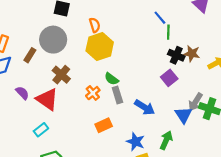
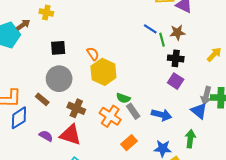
brown star: (192, 54) -> (177, 32), moved
brown rectangle: (30, 55) -> (42, 99), turned -64
orange cross: (93, 93) -> (110, 116), size x1.5

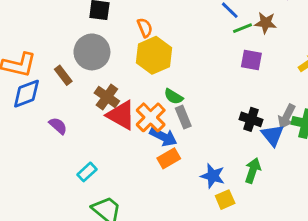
green line: (162, 40) -> (242, 28), turned 72
black cross: (176, 58) -> (251, 119), moved
purple square: (176, 81) -> (251, 60), moved, turned -35
blue arrow: (161, 115) -> (163, 137), moved
red triangle: (70, 135) -> (121, 115), moved

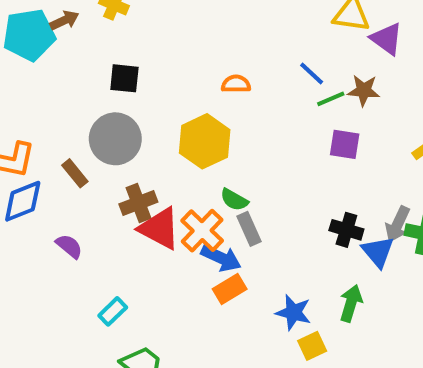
orange semicircle: (145, 28) -> (236, 84), moved, turned -66
brown cross: (107, 97) -> (138, 203), turned 35

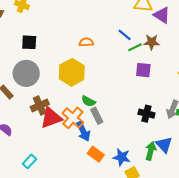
red triangle: (160, 228) -> (51, 118), turned -45
blue triangle: (378, 252) -> (164, 145), moved
blue arrow: (221, 258) -> (83, 131), turned 42
orange rectangle: (230, 289) -> (96, 154), moved, turned 70

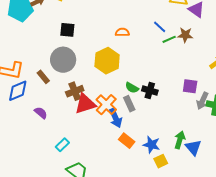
purple square: (143, 70) -> (190, 86), moved
green semicircle: (88, 101) -> (132, 88), moved
black cross: (146, 114) -> (150, 91), moved
blue triangle: (164, 145) -> (193, 147), moved

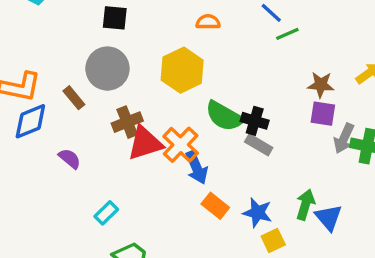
brown star: (185, 35) -> (321, 85), moved
green semicircle: (132, 88) -> (224, 116), size x1.6
gray rectangle: (129, 104) -> (259, 145), moved, turned -35

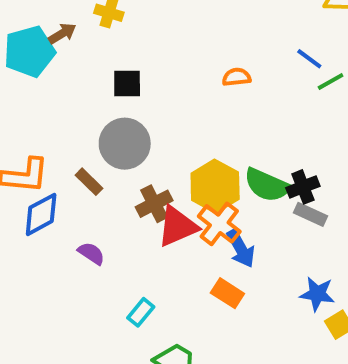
yellow hexagon: (182, 70) -> (215, 186), moved
black cross: (255, 121) -> (303, 187), turned -32
orange rectangle: (215, 206) -> (227, 293), moved

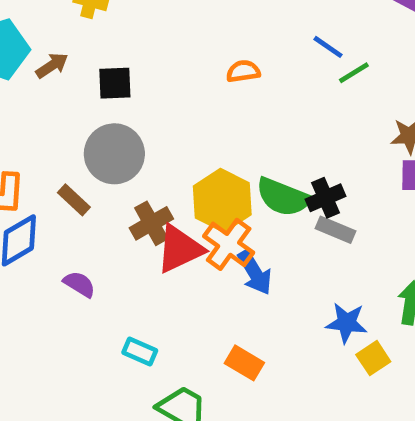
brown arrow: (62, 34) -> (52, 65), moved
orange rectangle: (227, 293) -> (244, 363), moved
cyan rectangle: (141, 312) -> (140, 351), turned 76

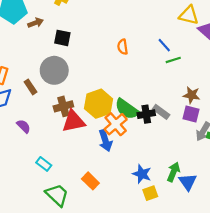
orange semicircle: (243, 71) -> (123, 47), turned -104
gray rectangle: (336, 230) -> (161, 112), moved
orange cross: (229, 244) -> (116, 124), moved

